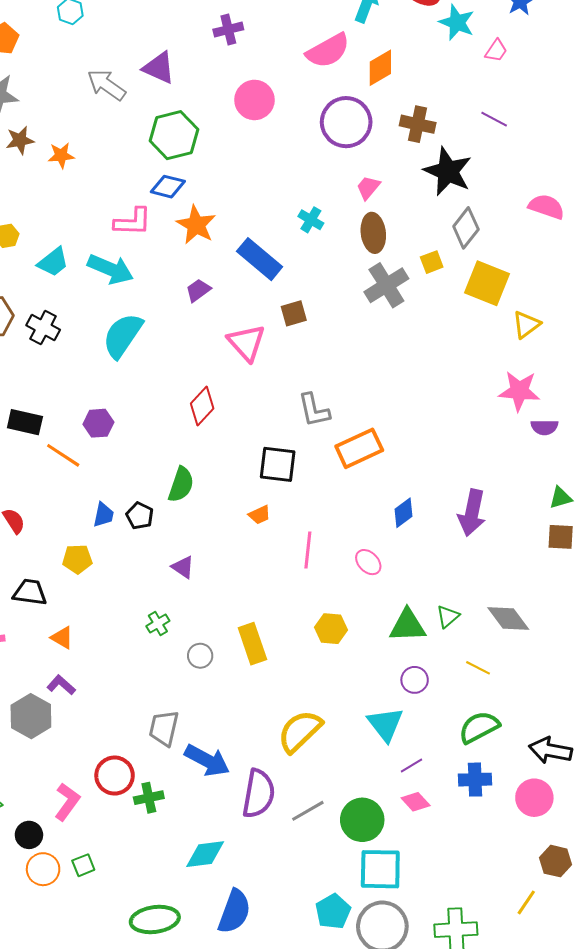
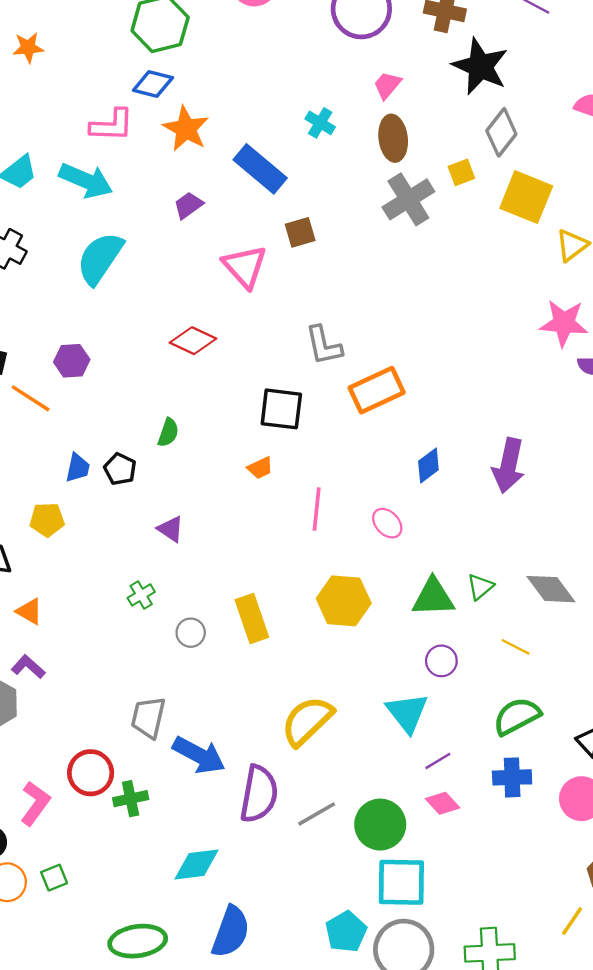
red diamond: (202, 406) -> (193, 341), turned 72
green semicircle: (181, 485) -> (168, 433), size x0.7
yellow hexagon: (331, 629) -> (344, 601), size x1.4

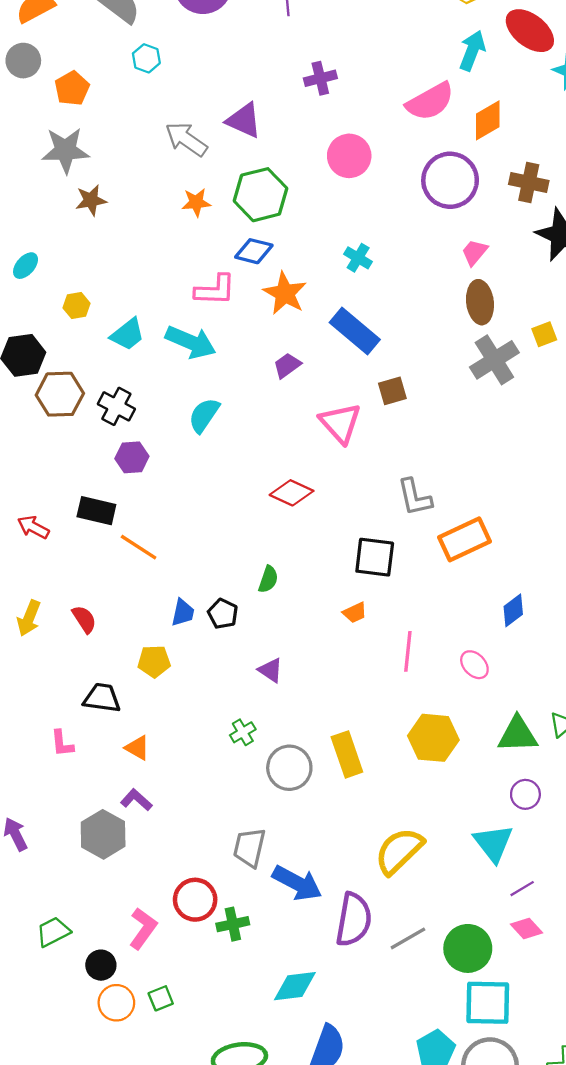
orange star: (28, 48) -> (196, 202), moved
cyan cross: (320, 123) -> (358, 258), moved
cyan semicircle: (100, 258) -> (204, 415), size x0.7
purple hexagon: (72, 361) -> (132, 457), moved
gray circle: (191, 633) -> (289, 768), size x1.6

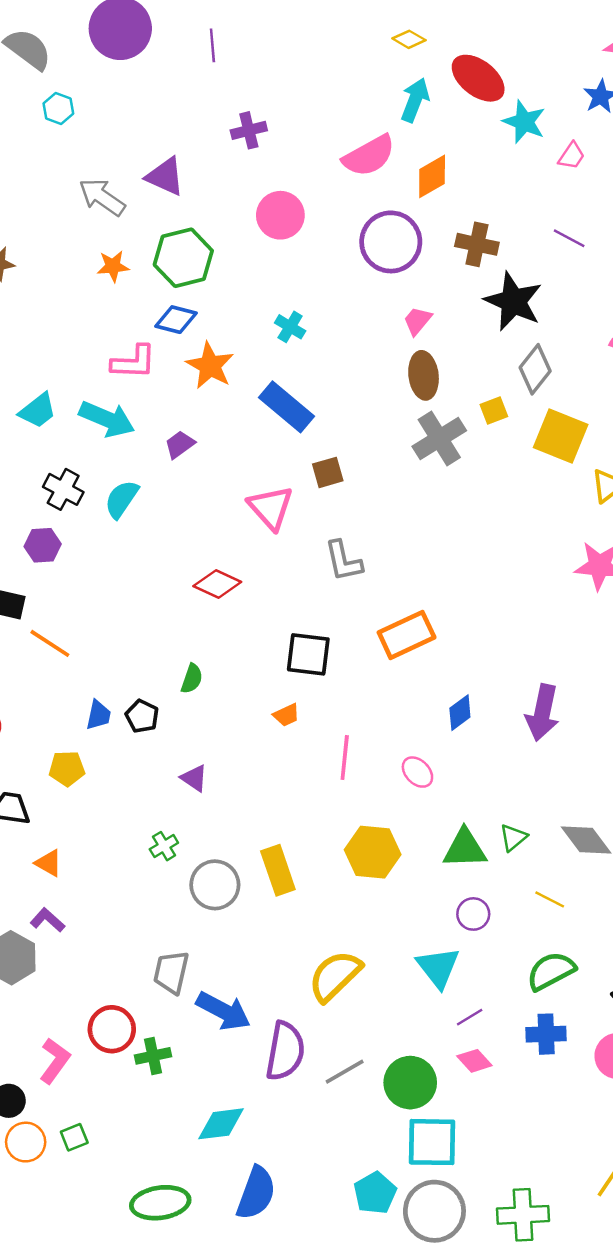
purple trapezoid: (287, 365) -> (180, 445), moved
black cross: (116, 406) -> (63, 489), moved
gray L-shape: (415, 497) -> (343, 561), moved

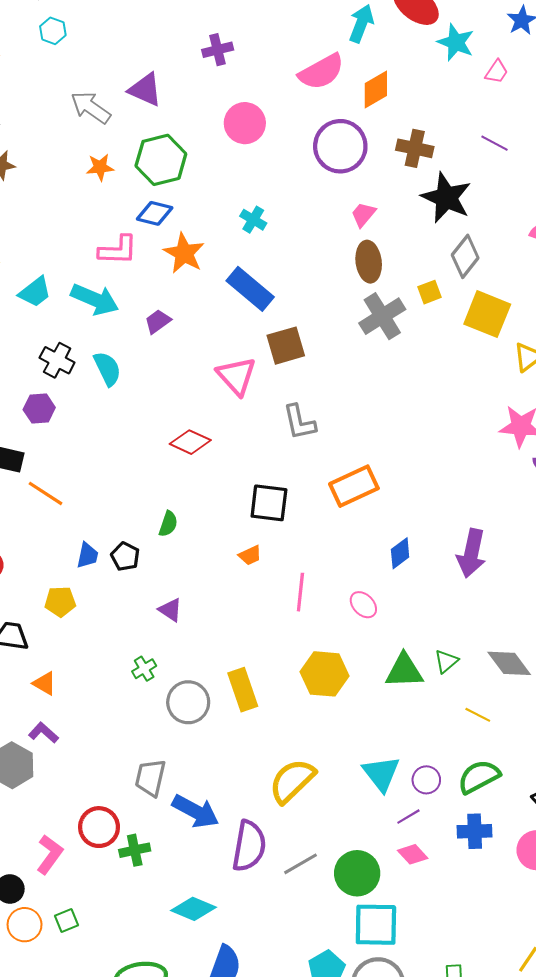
brown square: (328, 472) -> (286, 346), size x1.4
cyan semicircle: (121, 499) -> (107, 369), turned 120
purple circle: (473, 914) -> (426, 780), moved
cyan diamond: (221, 1124) -> (193, 909), turned 30

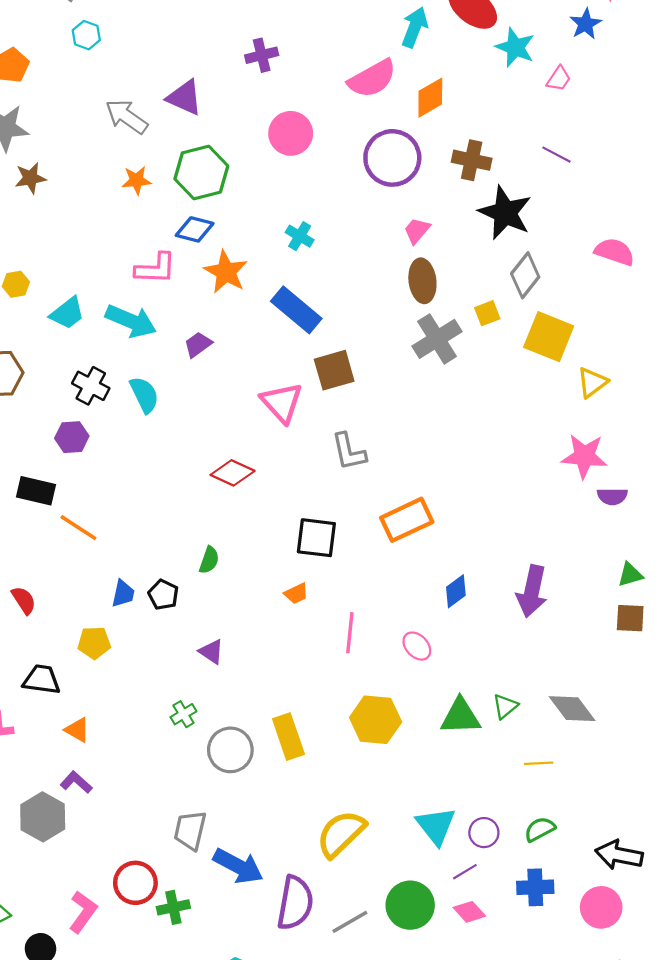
yellow line: (478, 715) -> (539, 763), turned -30
green semicircle: (479, 777) -> (540, 829), size x0.7
green circle: (357, 873) -> (410, 905), moved

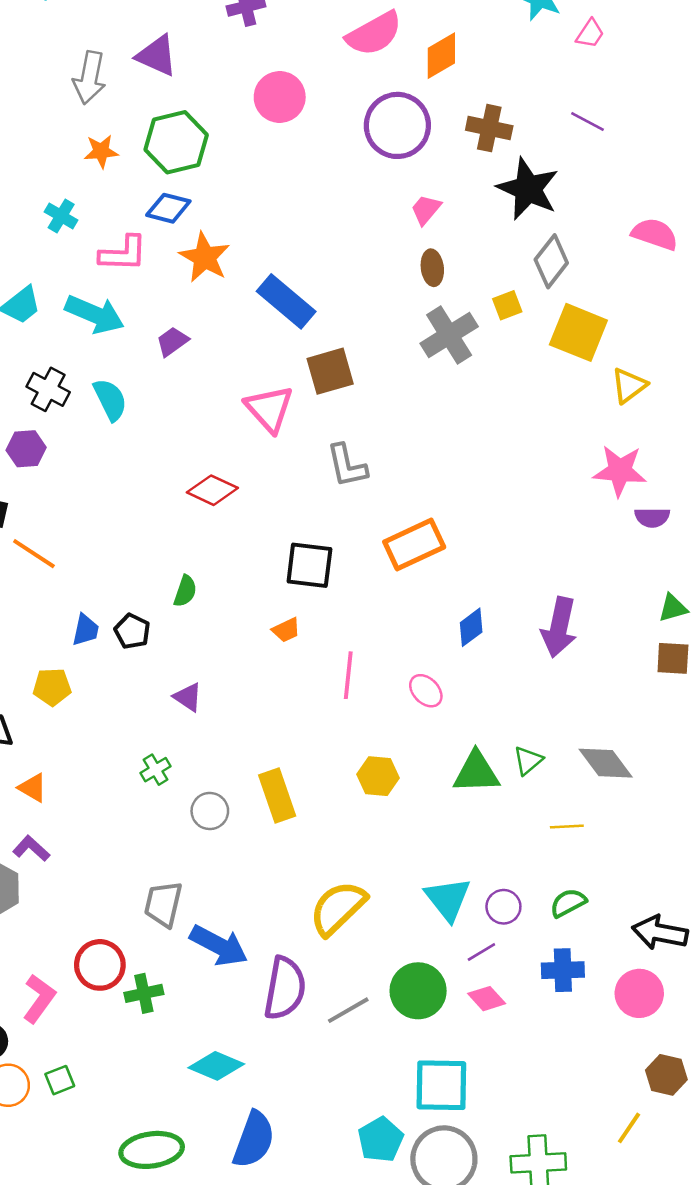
gray arrow: (126, 117) -> (90, 78), turned -114
cyan cross: (300, 236) -> (61, 216), moved
brown ellipse: (422, 281) -> (432, 268), size x0.7
yellow hexagon: (376, 720) -> (378, 776), size x0.7
gray circle: (230, 750) -> (210, 811), size x0.7

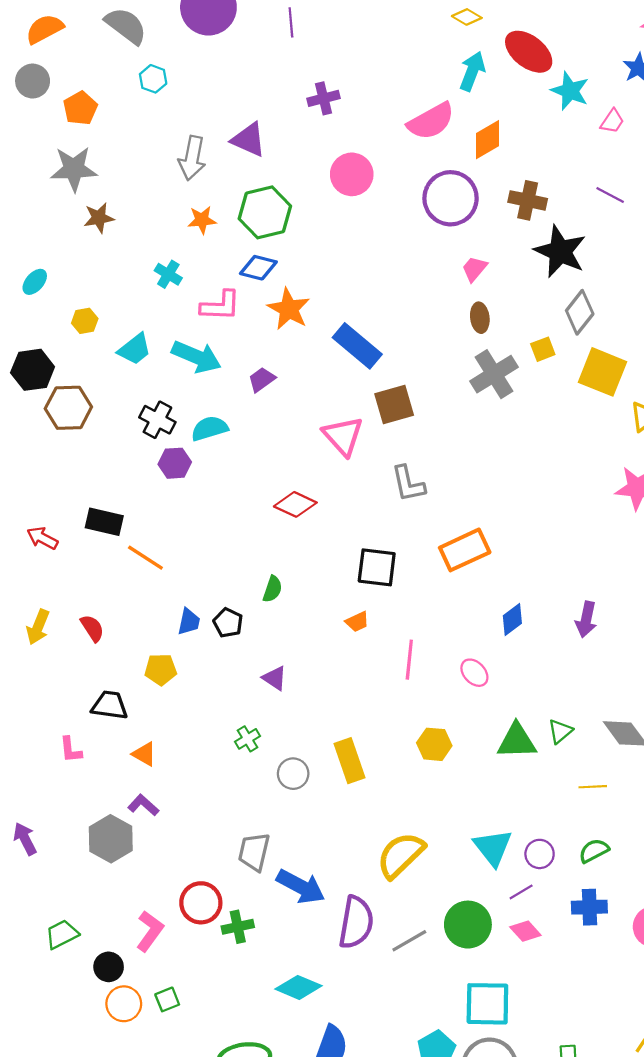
cyan semicircle: (110, 400) -> (210, 428), turned -81
purple hexagon: (26, 449) -> (175, 463), moved
purple arrow: (559, 627) -> (586, 619), size x0.7

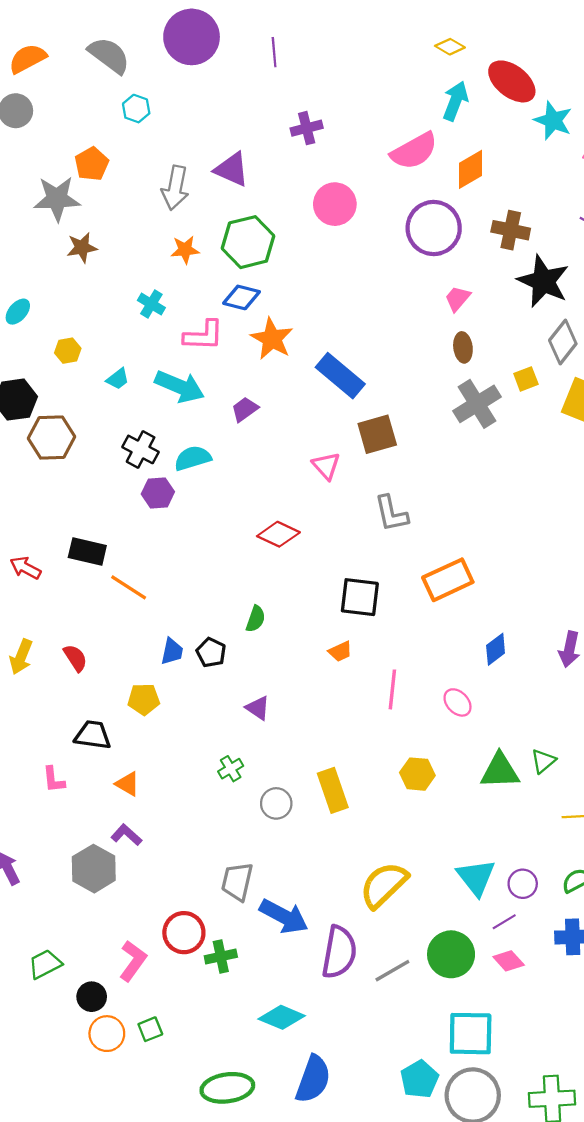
orange pentagon: (80, 108) -> (92, 164), moved
cyan trapezoid: (135, 349) -> (118, 379), size x0.7
pink triangle: (343, 436) -> (326, 466), size x0.7

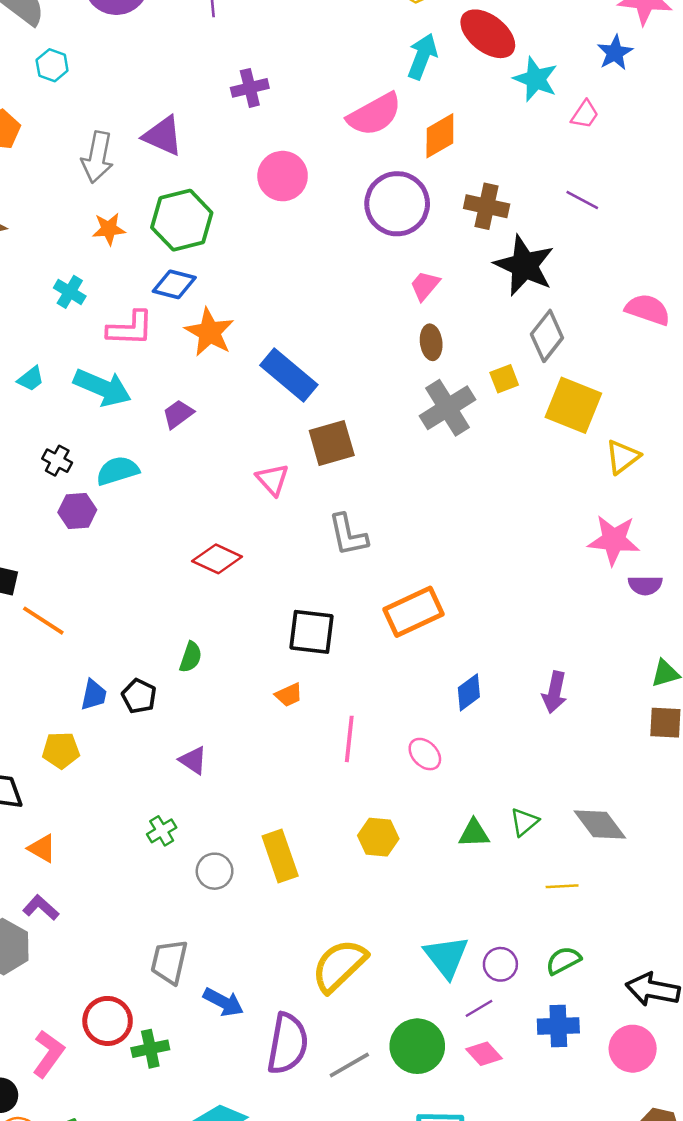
black cross: (141, 449) -> (57, 461), size x0.7
green triangle: (500, 771) -> (474, 833), size x0.7
blue arrow: (284, 916) -> (223, 1002), size x0.7

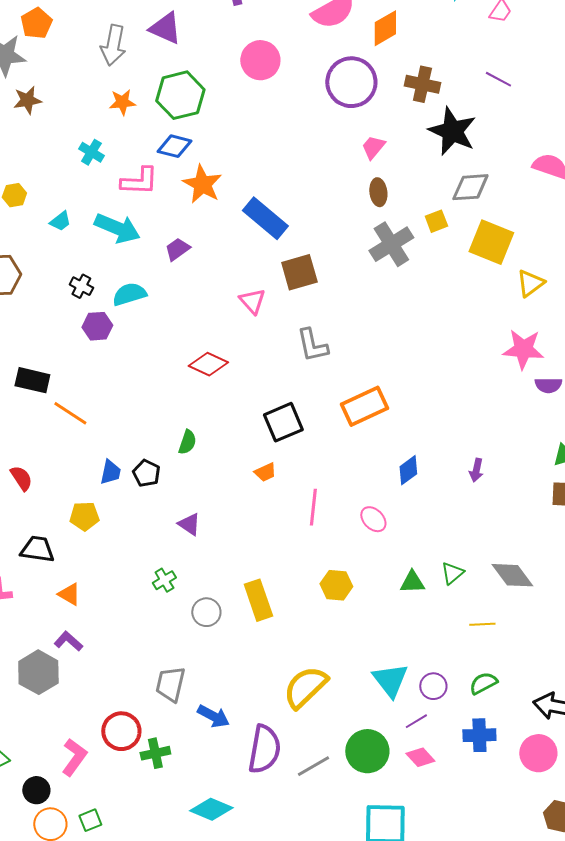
gray diamond: (547, 336) -> (470, 187), turned 48
black square: (312, 632) -> (283, 422), turned -30
purple arrow: (555, 692) -> (476, 470), size x0.7

